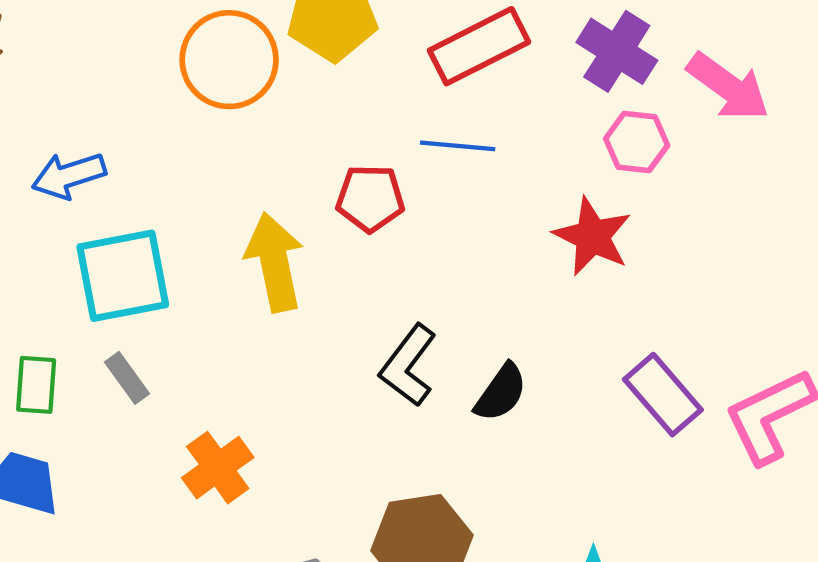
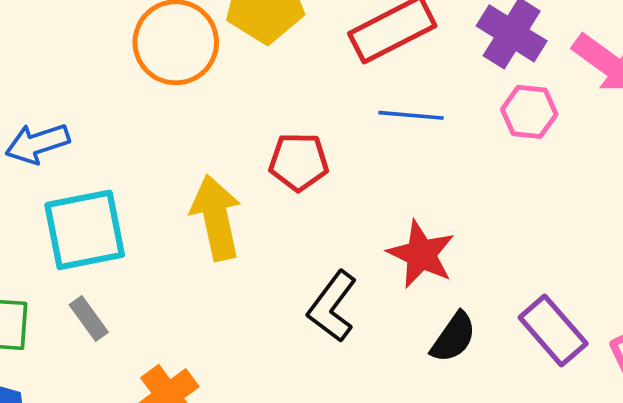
blue line: (458, 146) -> (411, 115), moved
red star: (592, 236) -> (421, 254), moved
black semicircle: (501, 393) -> (453, 337), moved

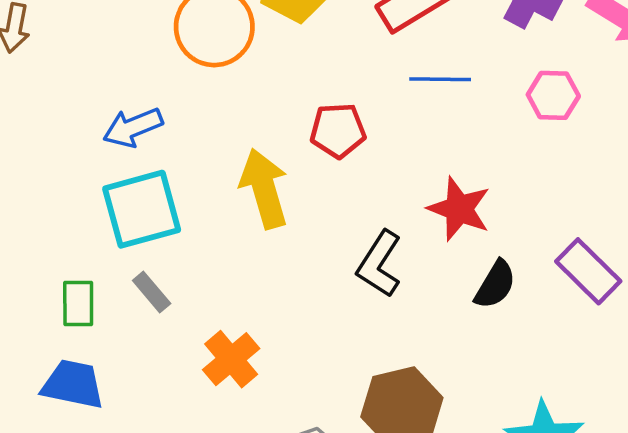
pink hexagon: (529, 112) -> (553, 95), moved
blue arrow: (37, 143) -> (133, 127), moved

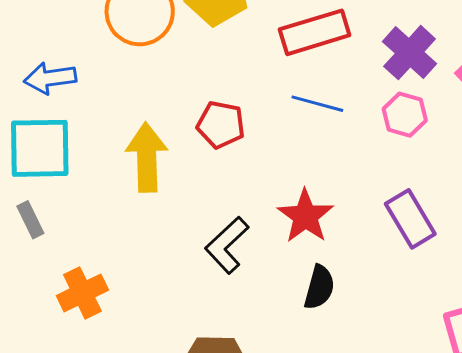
pink hexagon: (553, 95) -> (405, 115), moved
purple rectangle: (588, 271) -> (410, 219), moved
black semicircle: (495, 285) -> (319, 287), turned -30

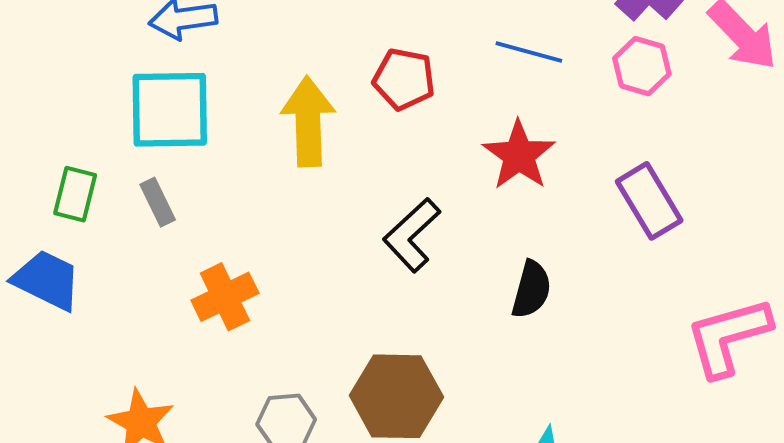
red star: (305, 216) -> (519, 155), moved

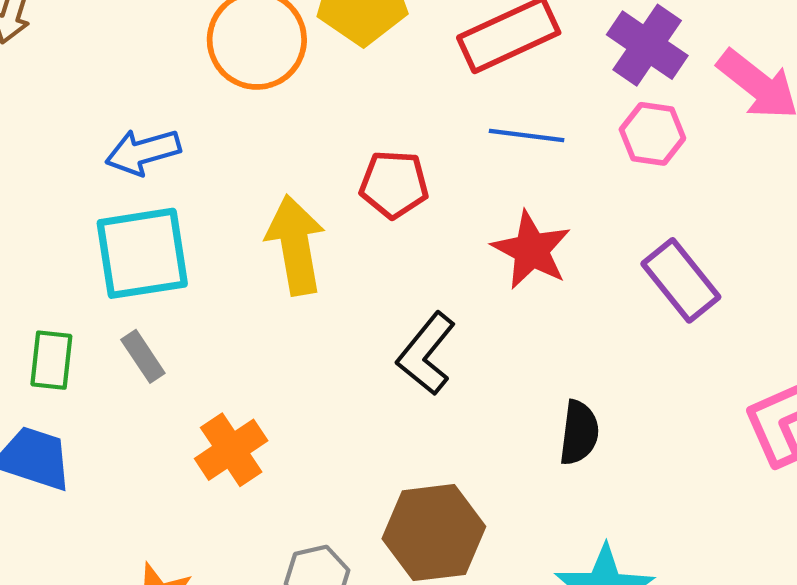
black semicircle: (531, 290) -> (579, 433), moved

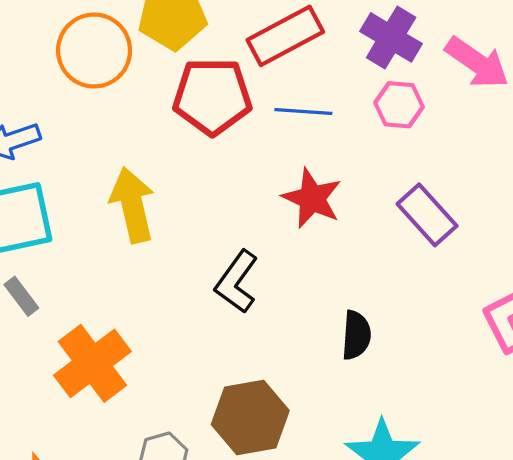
red pentagon: (394, 184) -> (212, 96), moved, size x1.5
orange cross: (231, 450) -> (92, 363), size x1.4

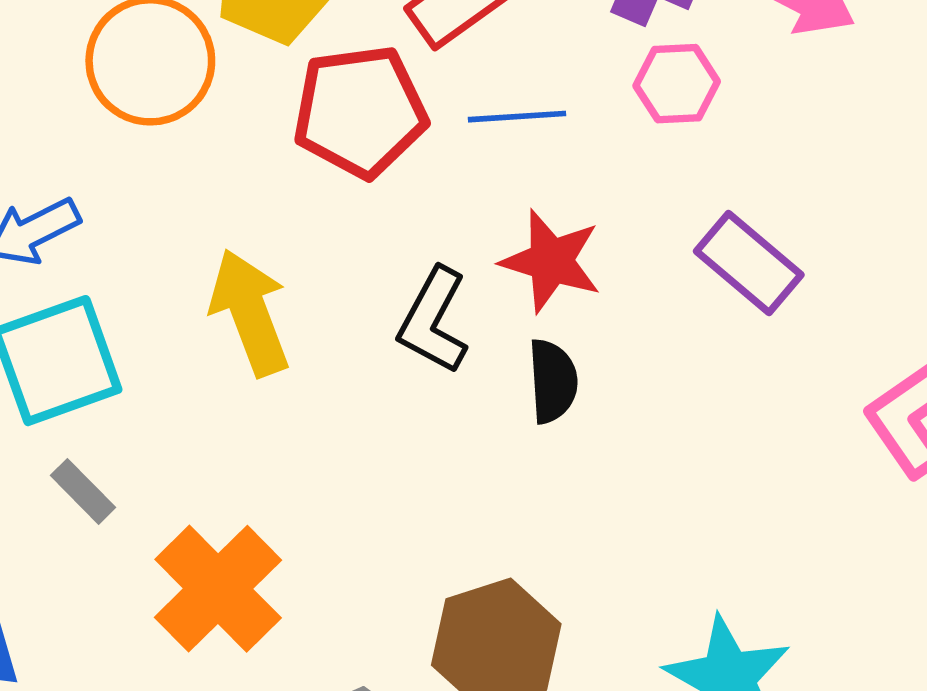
black L-shape: (237, 282) -> (433, 321), moved
black semicircle: (356, 335) -> (553, 381), moved

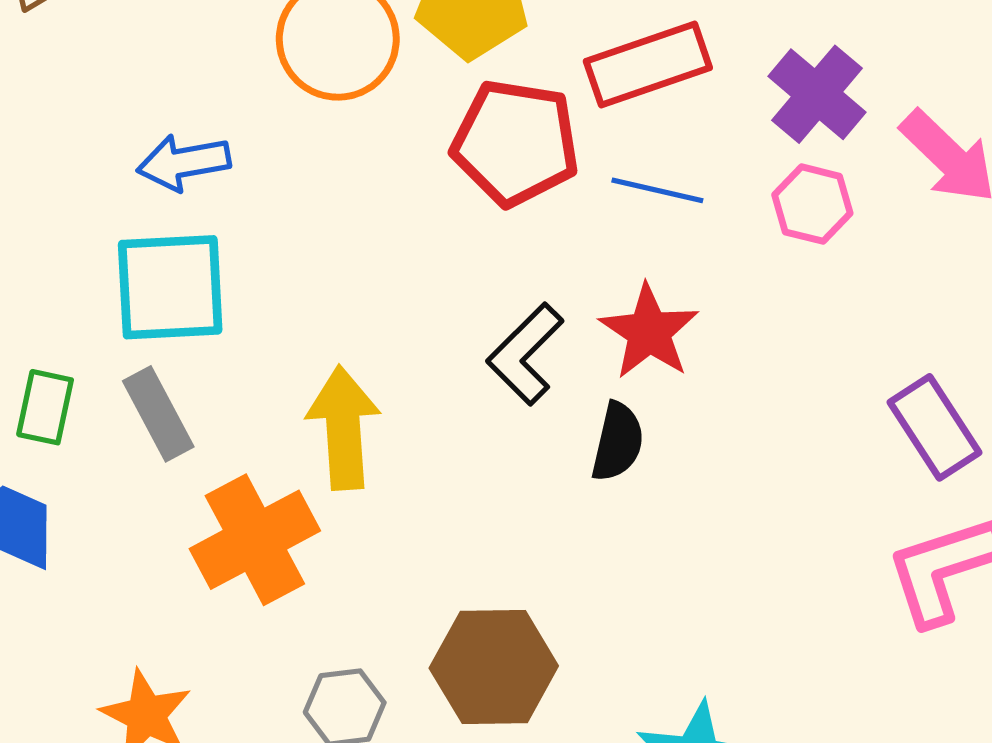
purple rectangle: (749, 263) -> (935, 427), moved
yellow arrow: (250, 313) -> (343, 428), moved
gray rectangle: (83, 491) -> (158, 414), size x1.4

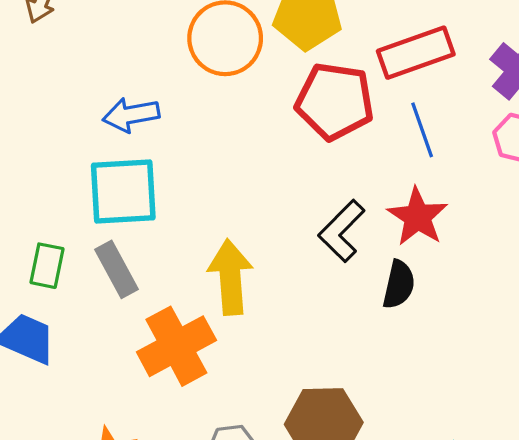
blue line: (657, 190) -> (422, 130), turned 58

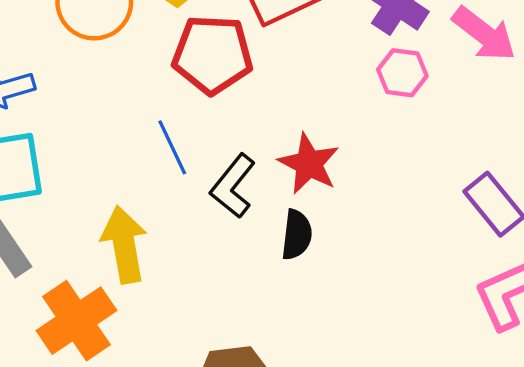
blue line: (422, 130) -> (172, 147), moved

